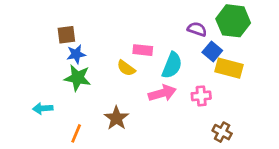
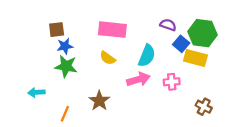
green hexagon: (233, 21) -> (203, 33), moved
pink rectangle: (143, 50) -> (112, 30), moved, size x1.6
brown cross: (222, 132) -> (204, 107), moved

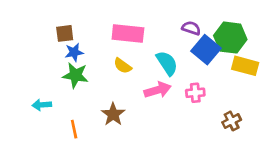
blue square: (181, 44) -> (206, 50), size x1.5
cyan semicircle: (147, 56) -> (167, 63), turned -55
yellow rectangle: (195, 58) -> (245, 66), moved
brown cross: (204, 107) -> (232, 121), turned 35
orange line: (65, 114) -> (74, 129), turned -35

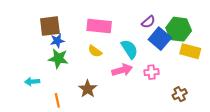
purple semicircle: (191, 28) -> (148, 22), turned 120
brown square: (65, 33) -> (50, 26), size x1.5

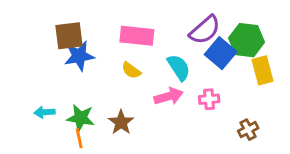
purple semicircle: (148, 22) -> (205, 30), size x1.6
blue star: (57, 41) -> (79, 56), size x1.5
yellow rectangle: (190, 51) -> (262, 70), turned 60
green star: (58, 59) -> (81, 118), moved

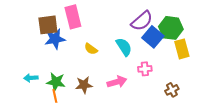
pink rectangle: (137, 36) -> (73, 17), moved, turned 70
pink arrow: (169, 96) -> (117, 82), moved
brown star: (121, 122) -> (84, 85), turned 30

